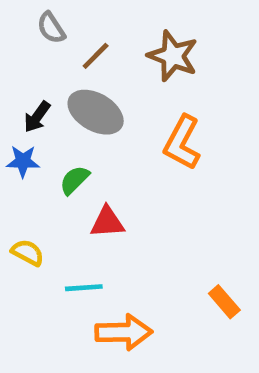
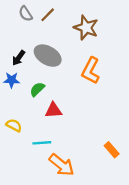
brown line: (96, 56) -> (48, 15), moved
orange arrow: (124, 332) -> (62, 165), turned 40

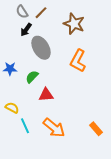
gray ellipse: (48, 56) -> (41, 48), turned 30
black arrow: (19, 58) -> (26, 30), moved
cyan line: (42, 143) -> (25, 126), moved, turned 70
orange arrow: (62, 165) -> (54, 128), moved

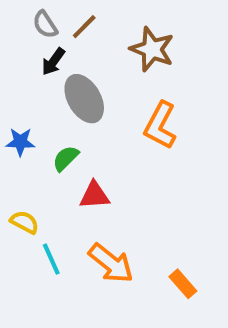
orange rectangle: (96, 129) -> (183, 284), moved

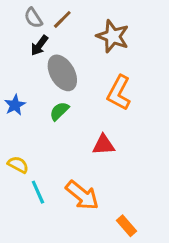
blue star: (20, 142) -> (15, 105), turned -30
green semicircle: (66, 158) -> (59, 111), moved
red triangle: (94, 195) -> (104, 145), moved
orange rectangle: (183, 284) -> (127, 226), moved

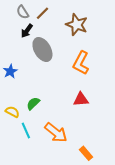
green semicircle: (59, 111) -> (33, 104), moved
red triangle: (104, 145) -> (81, 99), moved

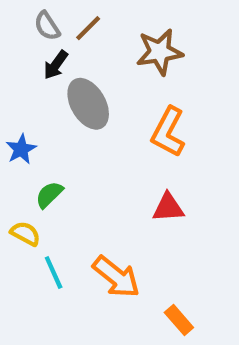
brown star: (77, 25) -> (160, 52), turned -30
green semicircle: (33, 104) -> (49, 195), moved

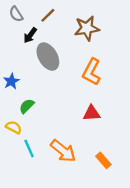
gray semicircle: (47, 26) -> (16, 14), moved
orange rectangle: (179, 320) -> (103, 160), moved

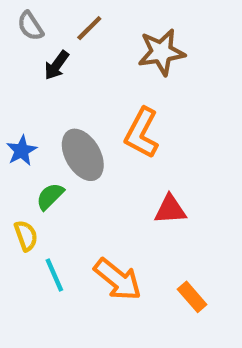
gray ellipse: (48, 57) -> (83, 155), moved
orange L-shape: (92, 72) -> (142, 133), moved
yellow semicircle: (14, 127) -> (26, 236), turned 42

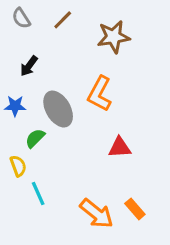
black arrow: (57, 65) -> (29, 66), moved
blue star: (22, 150) -> (15, 106), turned 30
orange arrow: (118, 279) -> (97, 214), moved

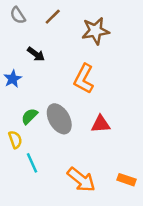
black arrow: (29, 66) -> (36, 54), moved, turned -90
blue star: (15, 106) -> (13, 79), moved, turned -30
gray ellipse: (58, 109) -> (59, 119), moved
orange rectangle: (135, 209) -> (127, 180), moved, turned -30

